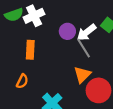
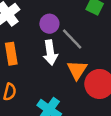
white arrow: (87, 32) -> (50, 53), moved, turned -48

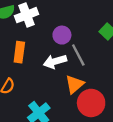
white arrow: (50, 53) -> (55, 61), turned 65

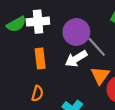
white cross: (27, 15) -> (38, 22), turned 30
purple circle: (62, 35) -> (76, 32), size x1.5

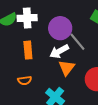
orange triangle: (100, 75) -> (67, 68), moved
orange semicircle: (37, 93) -> (25, 80), turned 64

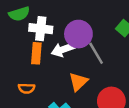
white cross: (27, 18) -> (41, 29), moved
white arrow: (59, 51) -> (63, 49), moved

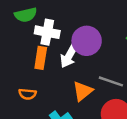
white arrow: (63, 49) -> (69, 56), turned -45
gray line: (96, 53) -> (111, 81), moved, turned -45

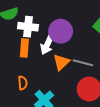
orange triangle: (83, 91) -> (61, 62), moved
orange semicircle: (27, 94) -> (23, 83), moved, turned -96

